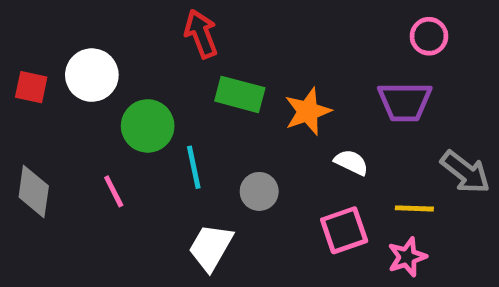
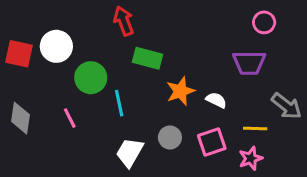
red square: (31, 87) -> (19, 54), size x1.4
orange star: (308, 111) -> (180, 91), moved
gray circle: (259, 191) -> (170, 137), moved

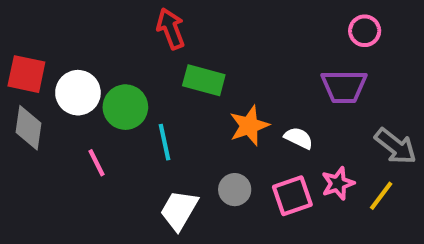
white circle: (56, 46) -> (78, 93), moved
gray diamond: (20, 118) -> (28, 128), moved
yellow line: (255, 129) -> (381, 196), moved, turned -55
pink star: (251, 158) -> (338, 183), moved

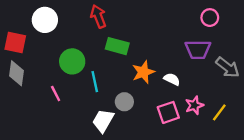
white circle: (78, 93) -> (45, 20), moved
gray arrow: (396, 146) -> (228, 67), moved
gray circle: (235, 190) -> (124, 102), moved

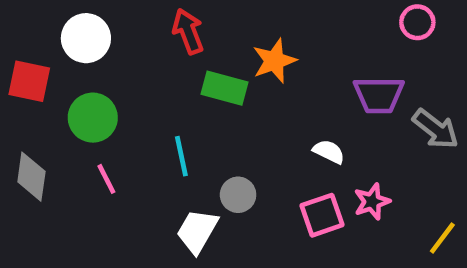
pink circle: (210, 18) -> (417, 22), moved
green circle: (72, 61) -> (93, 118), moved
orange star: (143, 72) -> (274, 61), moved
gray diamond: (16, 73) -> (31, 177), moved
yellow line: (219, 112) -> (442, 238), moved

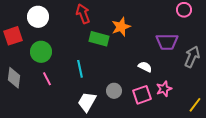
red square: (29, 81) -> (13, 36), turned -30
gray arrow: (436, 129) -> (192, 57), turned -105
gray circle: (238, 195) -> (114, 91), moved

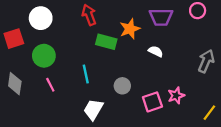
purple trapezoid: (167, 42) -> (161, 17), moved
white semicircle: (145, 67) -> (156, 51), moved
gray circle: (114, 91) -> (122, 86), moved

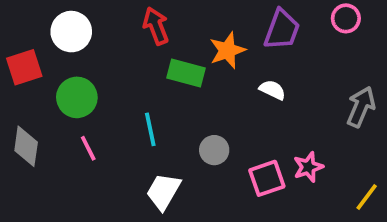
purple trapezoid: (161, 17) -> (282, 30), turned -70

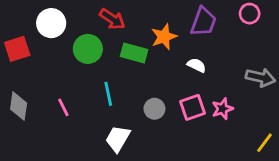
red arrow: (156, 26) -> (112, 19), turned 145
green circle: (77, 97) -> (88, 49), moved
gray arrow: (361, 107) -> (260, 77), turned 80
pink star: (308, 167) -> (222, 109), moved
pink square: (267, 178) -> (193, 107), moved

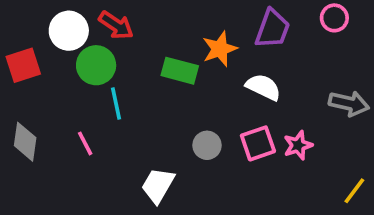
red arrow: (112, 19) -> (116, 25), moved
green circle: (88, 49) -> (96, 65), moved
white semicircle: (197, 65) -> (263, 87), size x1.4
cyan line: (108, 94) -> (116, 103), moved

